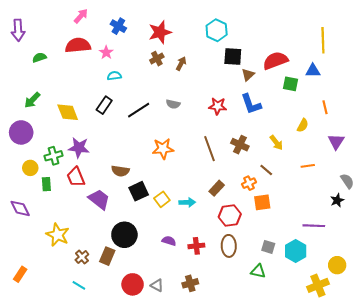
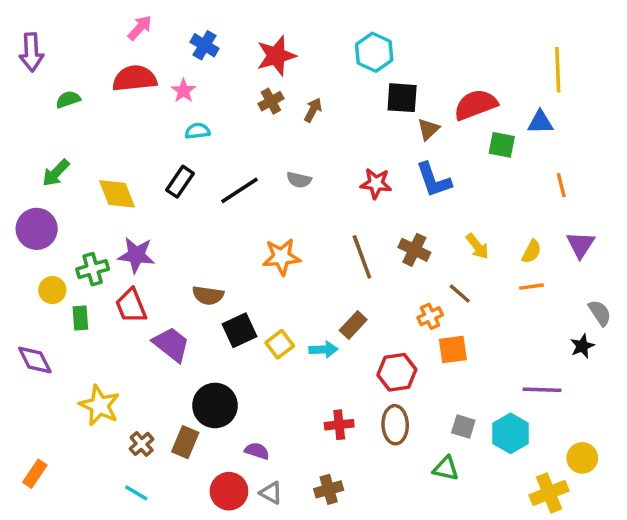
yellow semicircle: (303, 125) -> (532, 252), moved
brown rectangle: (217, 188) -> (353, 325), moved
purple semicircle: (169, 241) -> (257, 451), moved

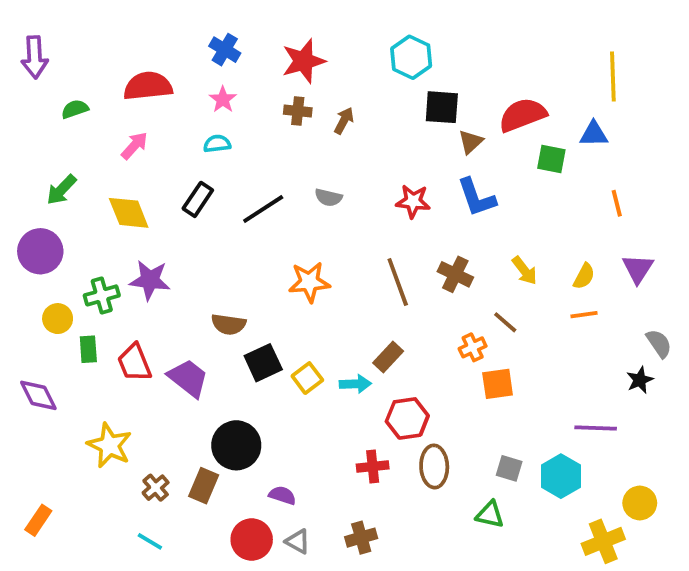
pink arrow: (140, 28) -> (134, 146), moved
pink star: (184, 91) -> (223, 99), moved
brown cross: (271, 101) -> (298, 111), turned 35
red trapezoid: (131, 306) -> (134, 363), moved
red hexagon: (397, 372) -> (407, 418), moved

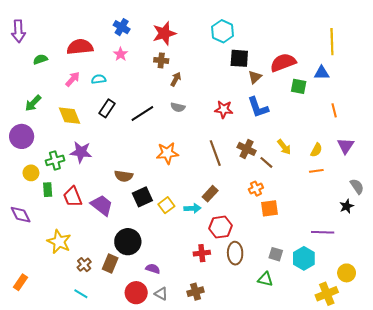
brown arrow: (344, 121) -> (176, 79), moved
cyan semicircle: (217, 144) -> (99, 79), moved
brown line: (505, 322) -> (266, 162), moved

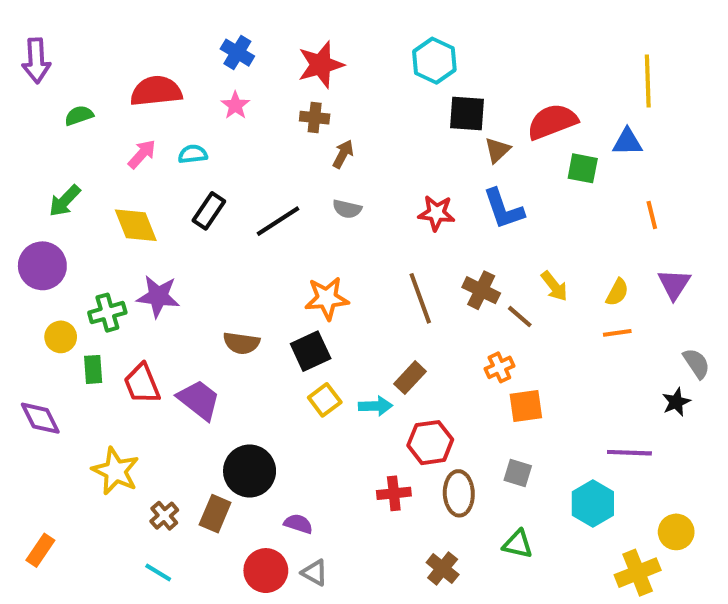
black square: (142, 197) -> (311, 351), moved
gray square: (276, 254) -> (518, 473), moved
brown cross: (196, 292) -> (443, 568), moved, turned -35

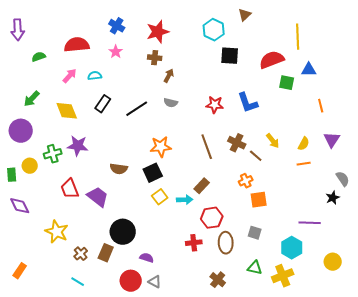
yellow line: (648, 81) -> (298, 37), moved
brown triangle: (497, 150) -> (245, 15), moved
green rectangle: (93, 369) -> (12, 175), moved
yellow cross: (638, 573) -> (283, 276), moved

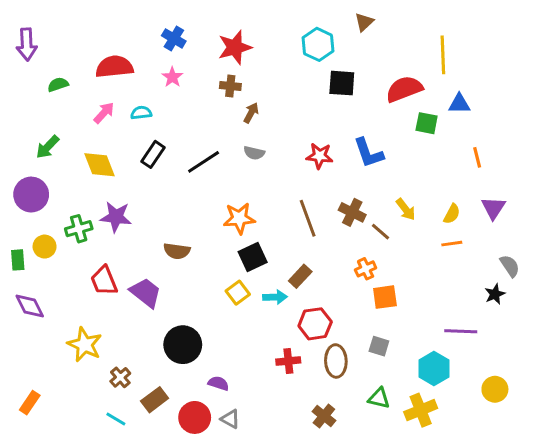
black square: (153, 173) -> (253, 257), moved
brown rectangle: (106, 253) -> (155, 400), moved, turned 30

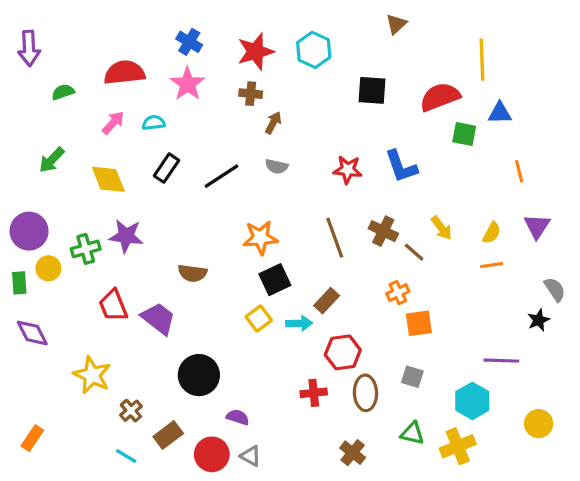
cyan hexagon: (318, 44) -> (314, 50), moved
pink star: (172, 77) -> (188, 84), size x1.5
purple circle: (31, 195) -> (29, 231), moved

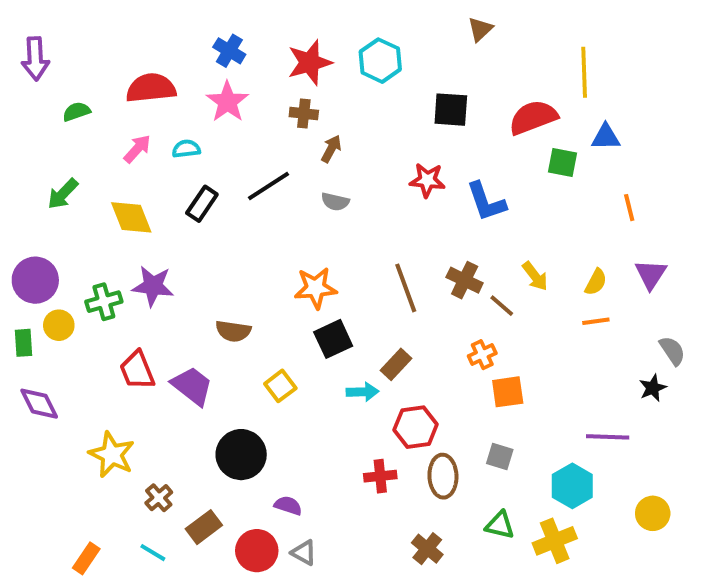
red star: (348, 170) -> (427, 180), moved
black line: (222, 176) -> (269, 186), moved
yellow square: (259, 318) -> (280, 386), moved
orange rectangle: (32, 438) -> (86, 558), moved

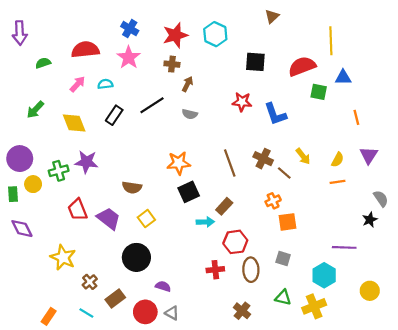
yellow square: (280, 386) -> (146, 219), moved

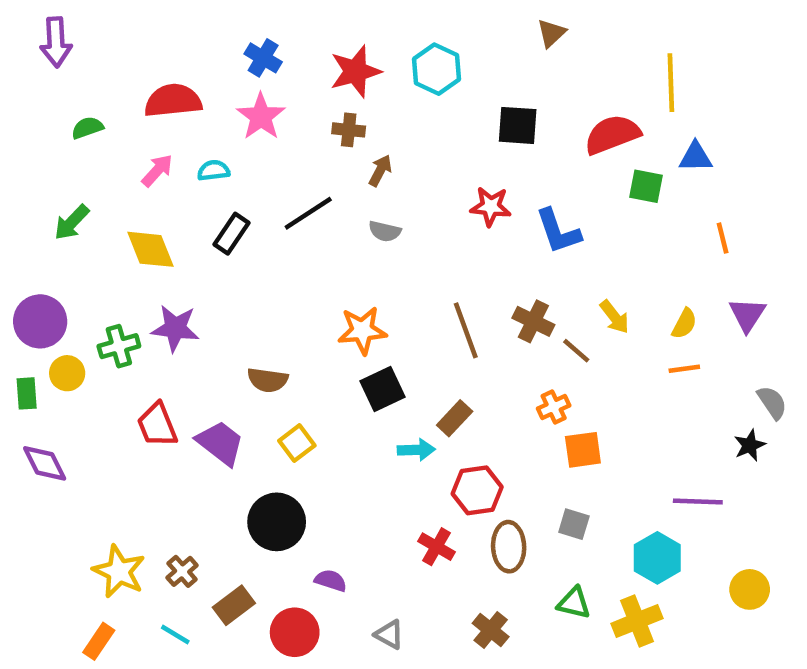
purple arrow: (20, 33) -> (56, 42), moved
yellow star: (63, 257) -> (119, 571), moved
red cross: (215, 270) -> (437, 547), turned 36
gray triangle: (172, 313) -> (389, 634), moved

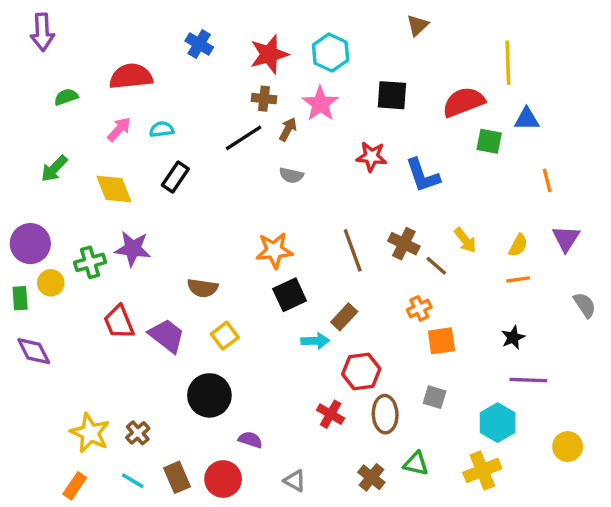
pink star: (261, 116) -> (320, 104), moved
black line: (308, 213) -> (244, 138), moved
black star: (750, 445) -> (513, 337), moved
green triangle: (574, 603) -> (416, 464), moved
brown rectangle: (234, 605) -> (177, 477), moved, turned -76

